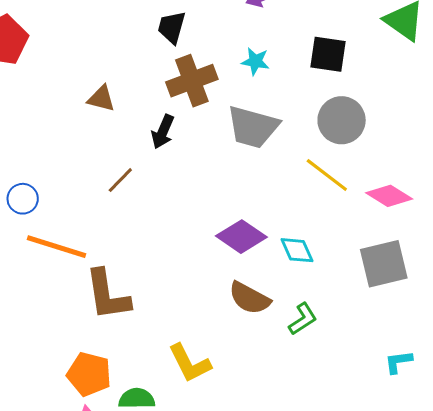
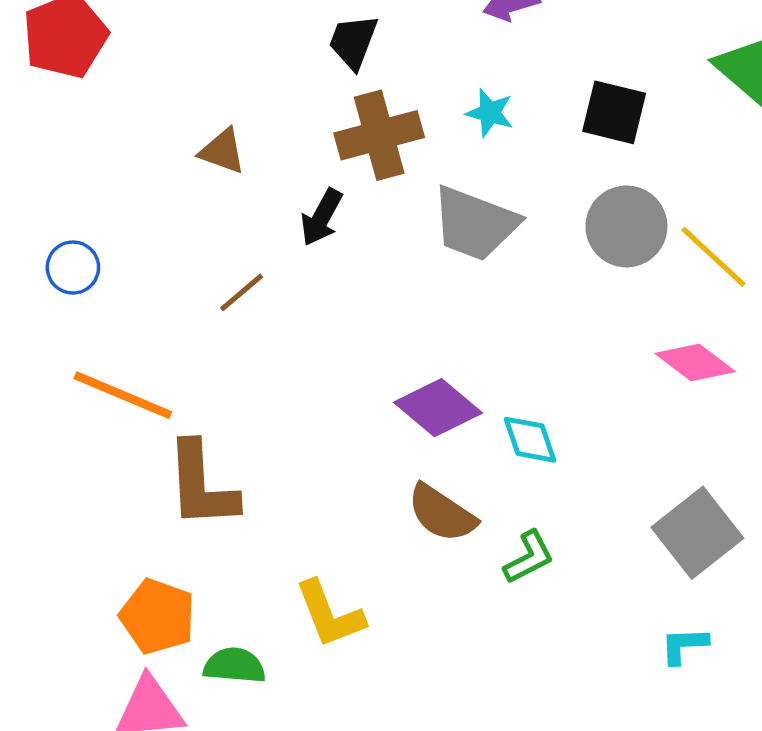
yellow line: (327, 175) -> (713, 257), moved
blue circle: (23, 199) -> (73, 268), moved
gray square: (384, 264) -> (697, 533), moved, turned -30

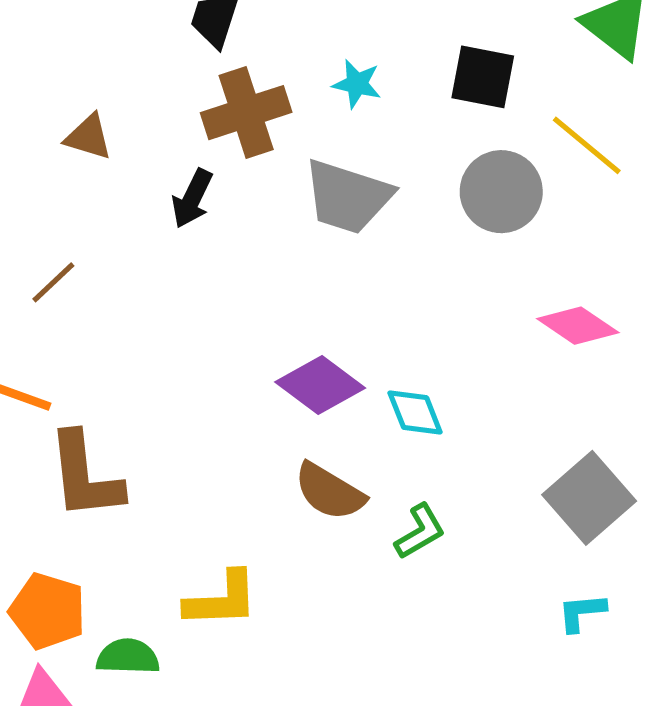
yellow line: (713, 257) -> (587, 145), moved
brown line: (242, 292) -> (53, 282), moved
yellow L-shape: (330, 614) -> (222, 600), turned -68

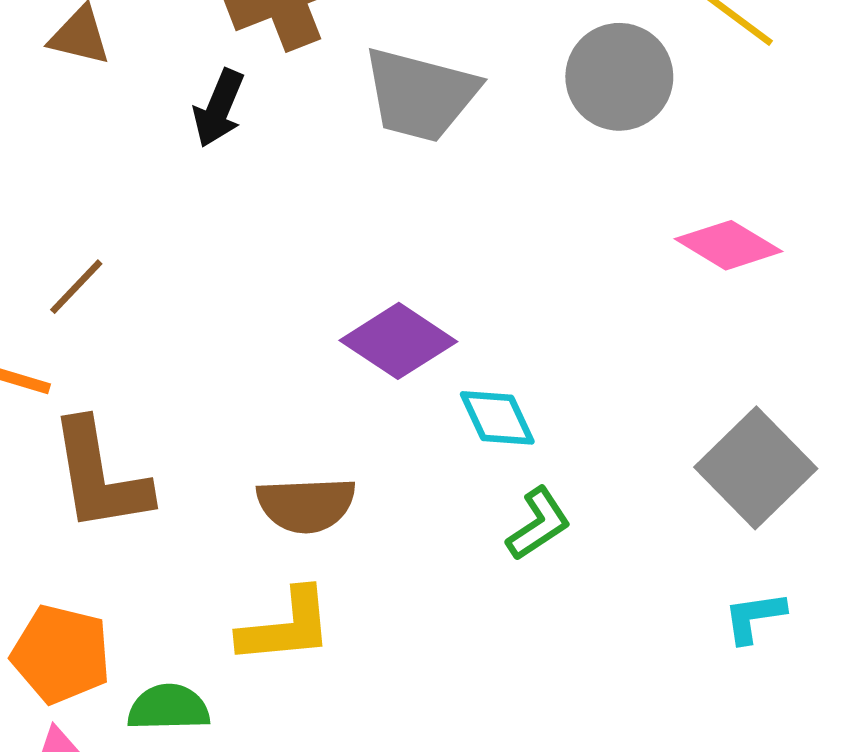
brown line: (53, 282) -> (76, 287), moved
cyan diamond: (415, 413) -> (497, 418), moved
brown semicircle: (330, 492) -> (306, 505), moved, turned -30

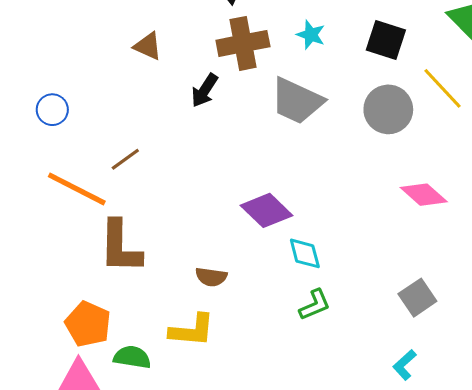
gray square: (756, 468) -> (417, 298), size x0.7
brown semicircle: (306, 505) -> (211, 277), size x0.7
cyan L-shape: (754, 617) -> (405, 365), turned -44

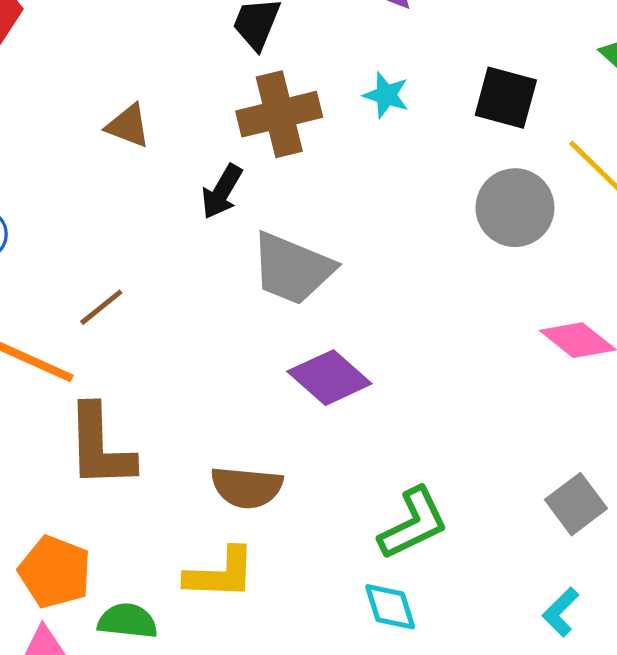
gray trapezoid: (297, 101) -> (292, 269), moved
cyan diamond: (305, 253) -> (390, 607), moved
brown semicircle: (211, 277) -> (247, 487), size x1.4
green L-shape: (315, 305) -> (413, 524), size x1.4

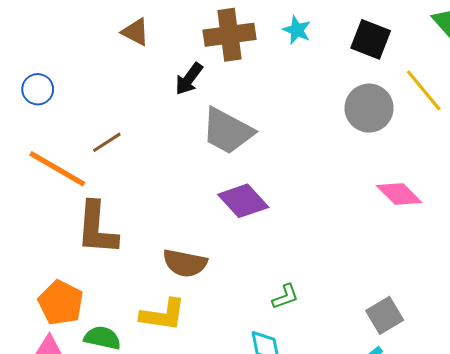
gray square: (576, 504) -> (385, 315), moved
green L-shape: (413, 524) -> (285, 297), size x0.6

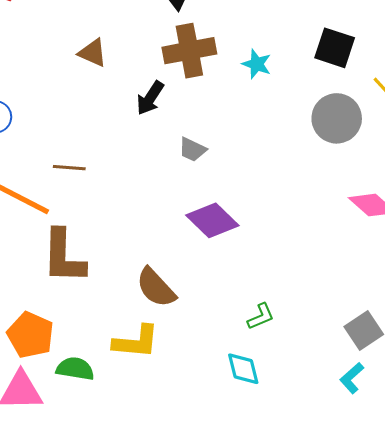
cyan star: (297, 30) -> (257, 64), moved
gray trapezoid: (227, 131) -> (192, 150), size x0.5
brown line: (107, 142) -> (69, 168), turned 40
brown semicircle: (185, 263) -> (156, 288), turned 39

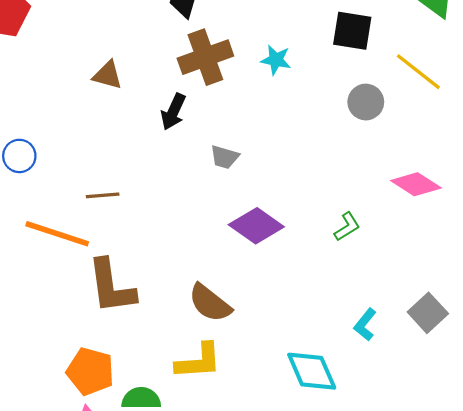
gray circle: (337, 118) -> (366, 102), size x0.7
green L-shape: (261, 316) -> (347, 227), moved
cyan diamond: (243, 369) -> (312, 371), size x1.4
cyan L-shape: (352, 378) -> (365, 325), moved

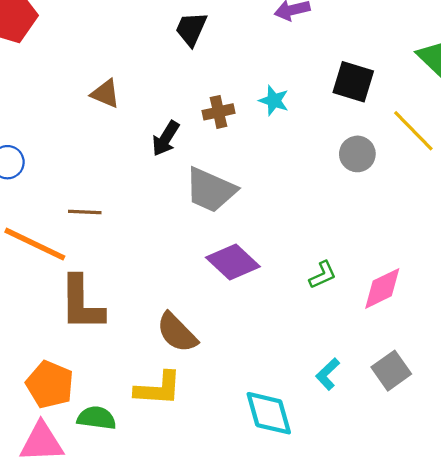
brown cross: (205, 57) -> (218, 112), moved, size x0.6
gray trapezoid: (225, 157) -> (211, 190), size x1.8
pink diamond: (416, 184) -> (382, 288), moved, turned -66

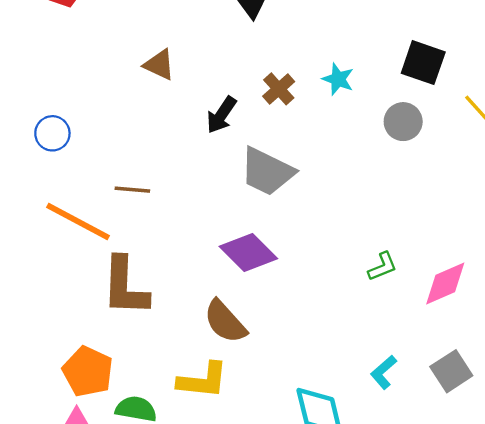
brown cross: (218, 112) -> (279, 89), turned -32
gray circle: (357, 154) -> (403, 122), moved
purple diamond: (233, 262) -> (248, 253), moved

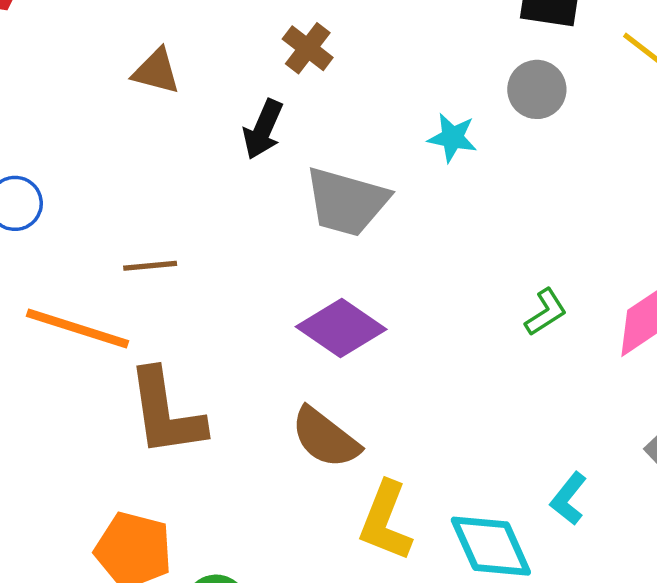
cyan star: (338, 79) -> (452, 138), moved
brown cross: (279, 89) -> (308, 48), moved
cyan L-shape: (384, 372) -> (569, 499), moved
yellow L-shape: (203, 380) -> (386, 521), moved, turned 116

